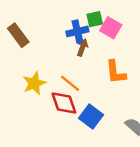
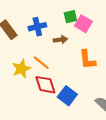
blue cross: (77, 31) -> (37, 27), moved
brown arrow: (82, 47) -> (60, 40), turned 64
orange line: (70, 83) -> (41, 63), moved

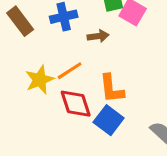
orange L-shape: (87, 60) -> (112, 89), moved
orange line: (41, 63) -> (70, 71), turned -72

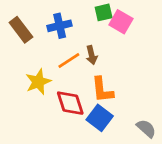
brown arrow: (98, 36) -> (92, 55), moved, turned 84
orange line: (70, 71) -> (69, 60), moved

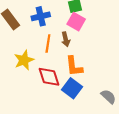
pink square: (121, 22) -> (76, 22), moved
orange line: (69, 60) -> (48, 43), turned -48

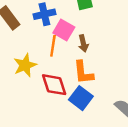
pink square: (76, 22) -> (64, 30), moved
brown arrow: (66, 39) -> (83, 43), moved

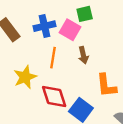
pink square: (64, 30) -> (70, 30), moved
orange L-shape: (83, 73) -> (106, 86), moved

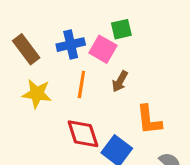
brown arrow: (83, 55) -> (120, 81), turned 42
yellow star: (25, 77) -> (37, 94), moved, turned 30

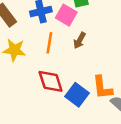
orange L-shape: (149, 120) -> (102, 87), moved

